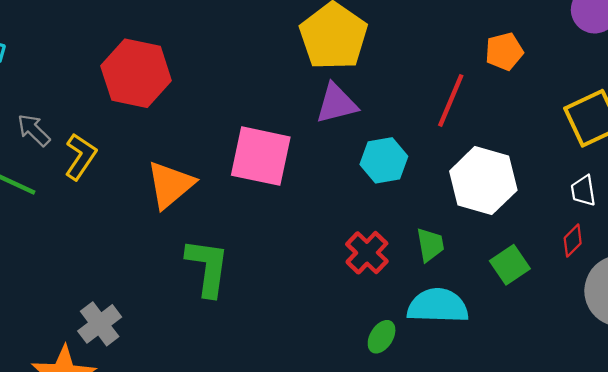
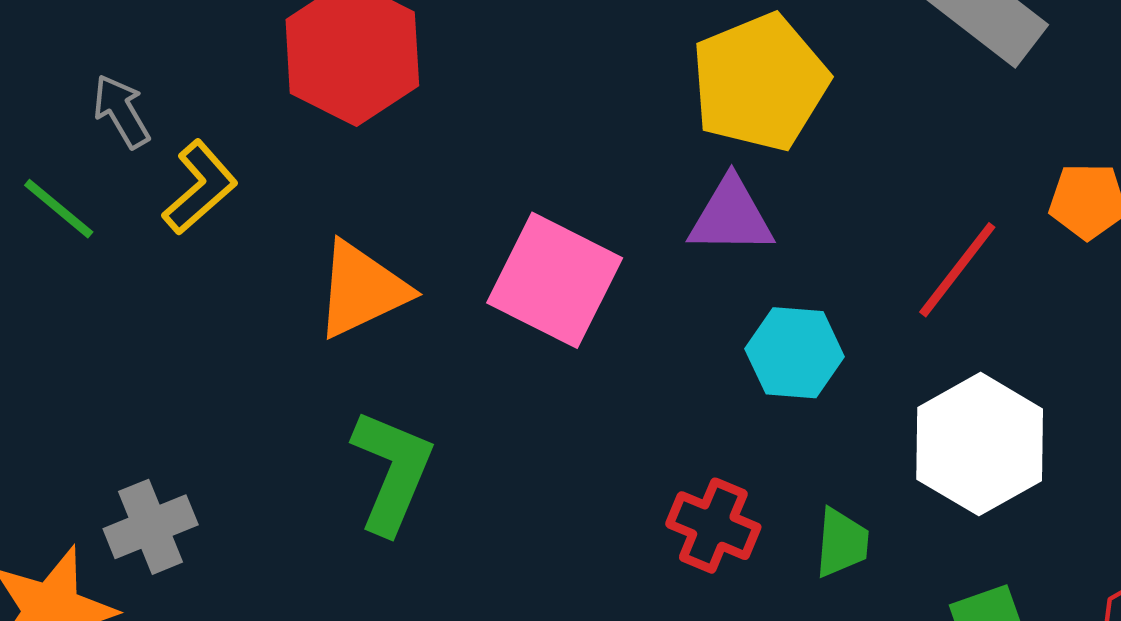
red cross: (367, 253) -> (713, 526), turned -36

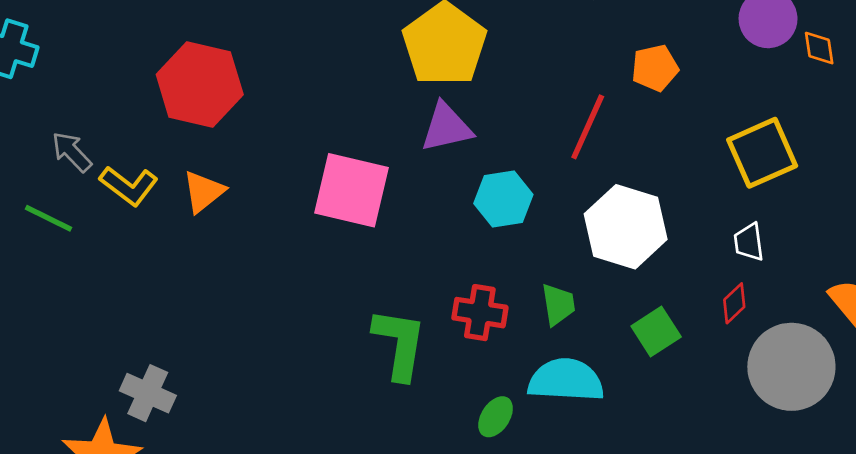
yellow L-shape: (200, 187) -> (129, 186), turned 92
orange triangle: (362, 290) -> (204, 192), moved, size x0.7
green L-shape: (392, 471) -> (399, 344), moved
gray cross: (151, 527) -> (148, 393), turned -30

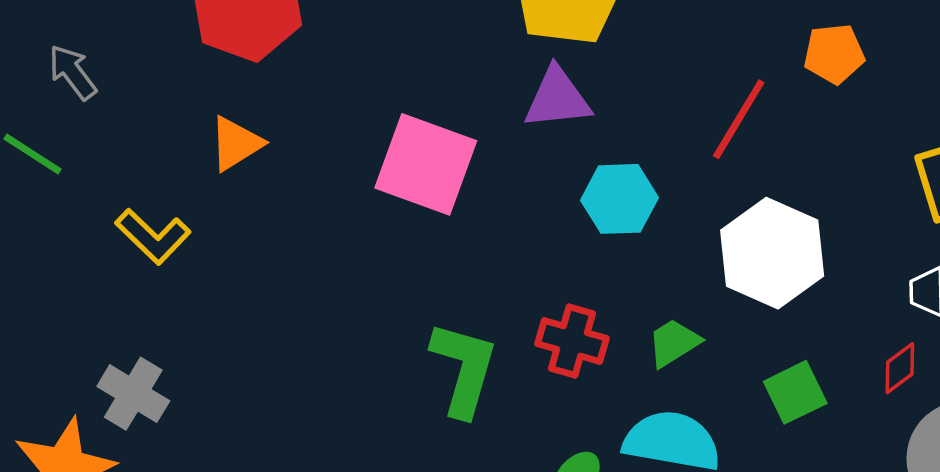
yellow L-shape: (129, 186) -> (153, 236), moved
green trapezoid: (558, 305) -> (674, 343), turned -120

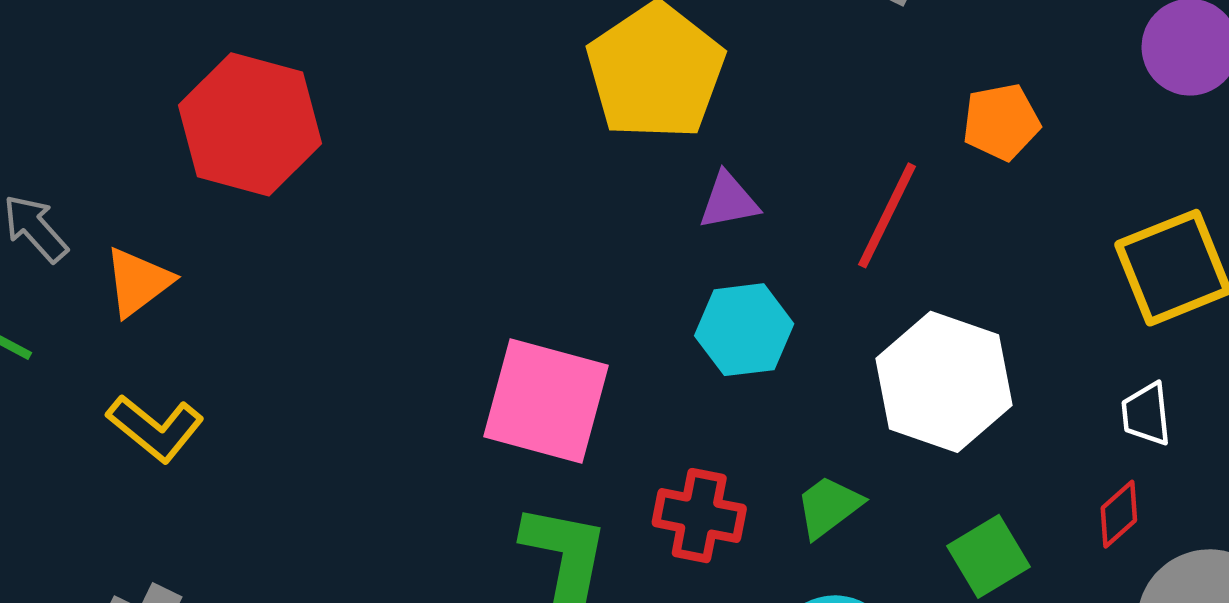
purple triangle: (557, 98) -> (729, 201), moved, size x0.7
orange triangle: (236, 144) -> (138, 282), moved
pink square: (426, 164) -> (546, 401), moved

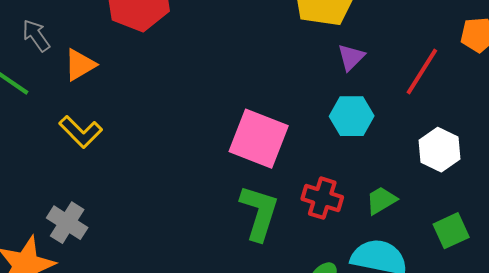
purple triangle: (729, 201) -> (351, 57), turned -40
white hexagon: (944, 382) -> (440, 150), size x0.7

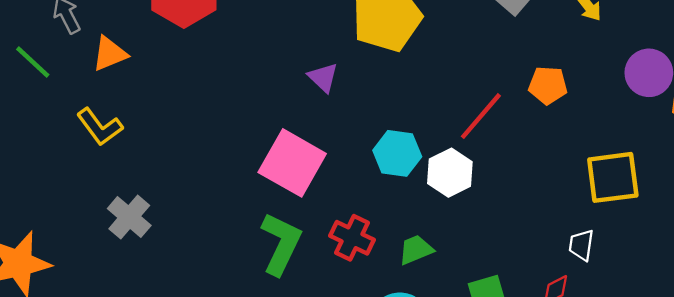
purple triangle: (351, 57) -> (323, 78), moved, turned -40
white hexagon: (440, 150) -> (450, 173), moved
gray cross: (67, 223) -> (129, 217), moved

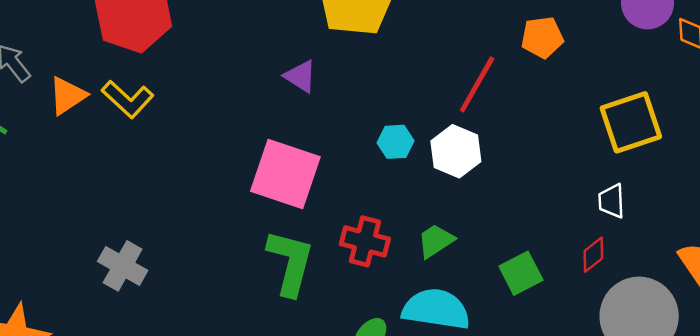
yellow L-shape: (100, 127) -> (128, 99), moved
cyan hexagon: (397, 153) -> (396, 142), size x0.7

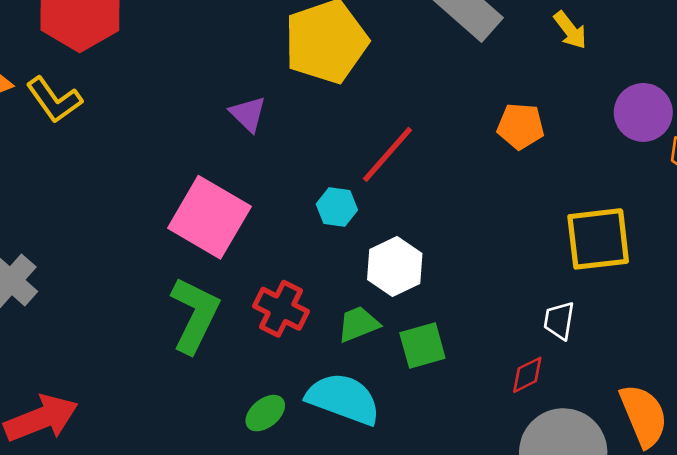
red line: (477, 84) -> (387, 154), moved
white hexagon: (456, 151) -> (395, 267), moved
green square: (521, 273) -> (422, 345), moved

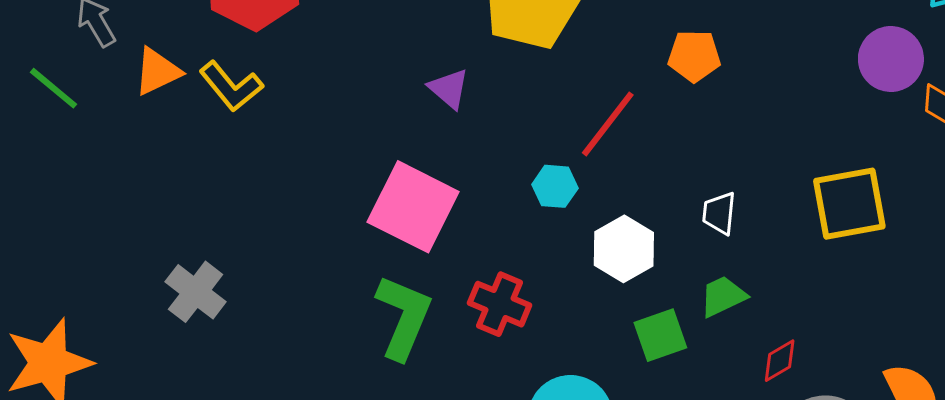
orange pentagon: (521, 126) -> (694, 56), moved
white trapezoid: (559, 321) -> (719, 213), moved
green trapezoid: (358, 324) -> (723, 296), moved

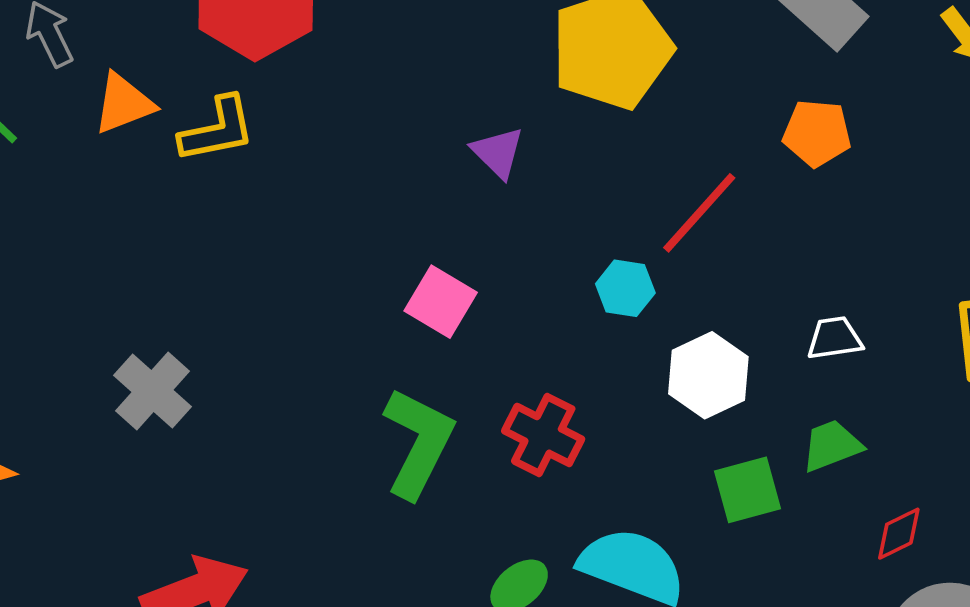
yellow L-shape: (231, 86) -> (217, 130), turned -66
pink square: (413, 207) -> (441, 302), size x0.6
white trapezoid: (719, 213) -> (834, 338), turned 72

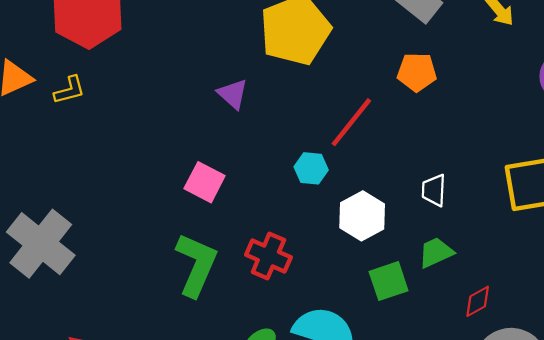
yellow L-shape: (217, 130) -> (70, 90), size x0.7
white trapezoid: (834, 338) -> (434, 190), turned -76
gray cross: (153, 391) -> (41, 244), size x1.5

